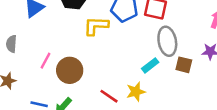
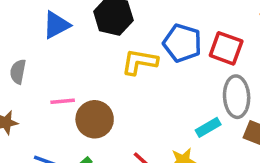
pink line: (46, 61) -> (63, 101), turned 49

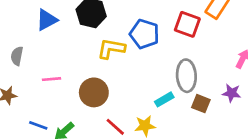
red square: (226, 48) -> (187, 24), moved
brown circle: (95, 119) -> (94, 92), moved

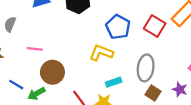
yellow L-shape: (111, 49) -> (101, 53), moved
brown circle: (94, 92) -> (52, 72), moved
cyan rectangle: (164, 99) -> (114, 82), moved

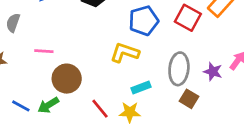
blue pentagon: (118, 27) -> (144, 21), turned 30
blue line: (16, 85) -> (21, 106), moved
purple star: (180, 89) -> (213, 72), moved

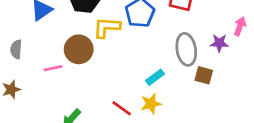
yellow L-shape: (125, 53) -> (107, 27), moved
brown circle: (67, 79) -> (79, 49), moved

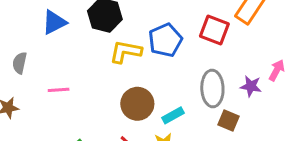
brown circle: (79, 49) -> (137, 104), moved

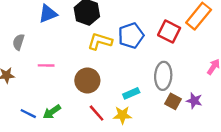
purple star: (251, 86) -> (194, 101), moved
brown circle: (137, 104) -> (87, 80), moved

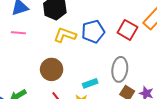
pink line: (46, 65) -> (18, 33), moved

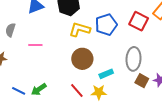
pink line: (18, 33) -> (35, 45), moved
brown circle: (52, 69) -> (82, 59), moved

